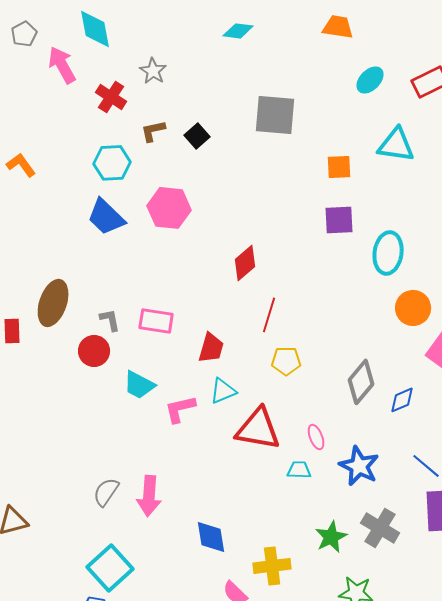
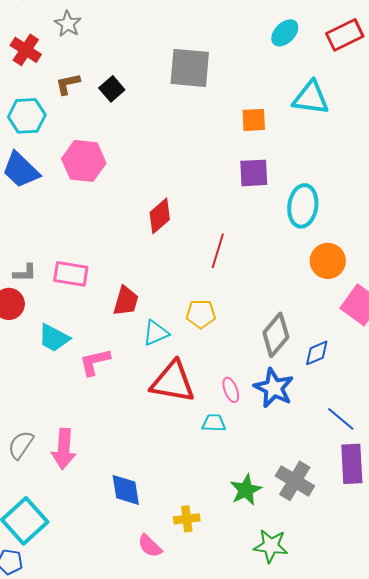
red line: (269, 315) -> (218, 251), moved
gray L-shape: (110, 320) -> (25, 273), turned 100
cyan triangle: (223, 391) -> (156, 333), moved
blue star: (359, 466) -> (274, 388), moved
yellow cross: (272, 566) -> (187, 519), size x0.7

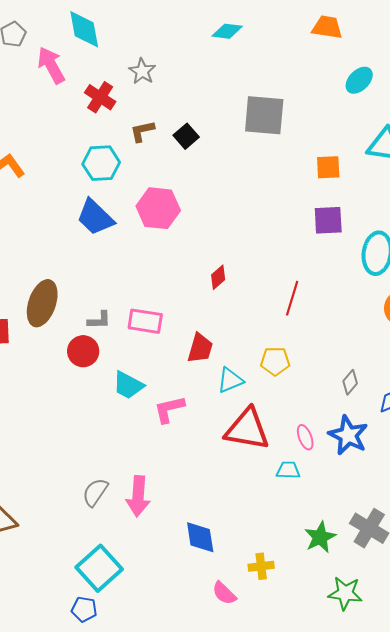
red diamond: (160, 216) -> (218, 277), moved, size x0.7
gray diamond: (276, 335) -> (350, 382), size x0.6

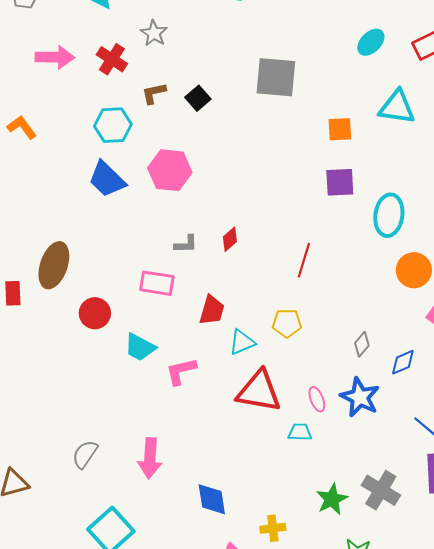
pink arrow: (51, 65) -> (55, 57), moved, turned 120
gray L-shape: (99, 320) -> (186, 244), moved
gray semicircle: (95, 492) -> (85, 454), moved

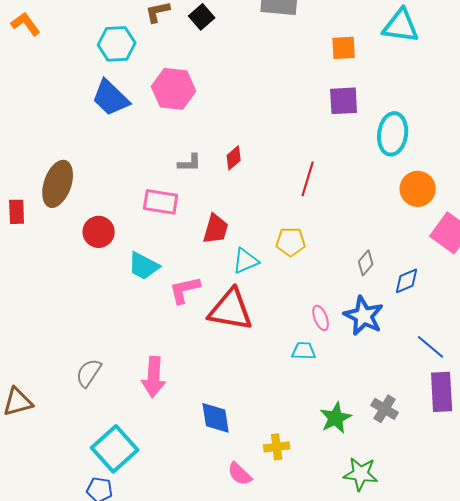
orange L-shape: (22, 127) -> (26, 24), moved
red triangle: (259, 391) -> (231, 310), moved
gray cross: (381, 490) -> (385, 409), size x0.7

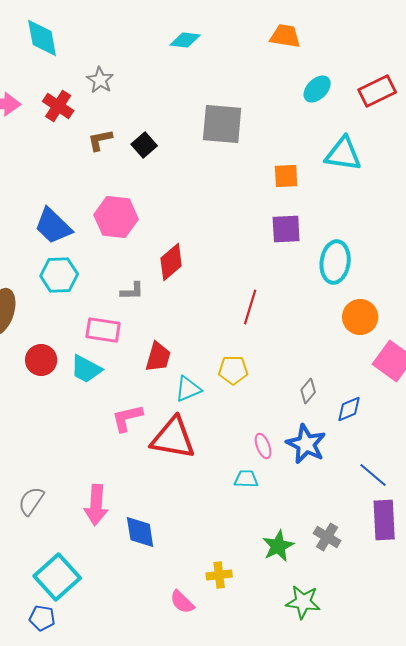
cyan hexagon: (117, 44) -> (59, 275), moved
red diamond: (234, 158) -> (171, 262), moved, size x1.5
cyan trapezoid: (144, 266) -> (86, 369), moved
blue diamond: (216, 418) -> (140, 532), moved

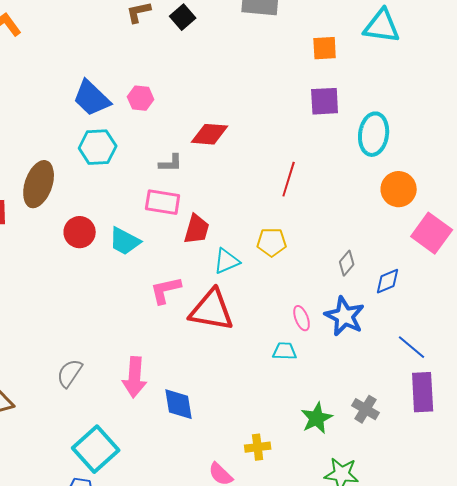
pink hexagon: (116, 217) -> (141, 98), moved, size x0.6
red diamond: (171, 262) -> (210, 134), turned 45
pink rectangle: (103, 330) -> (163, 202), moved

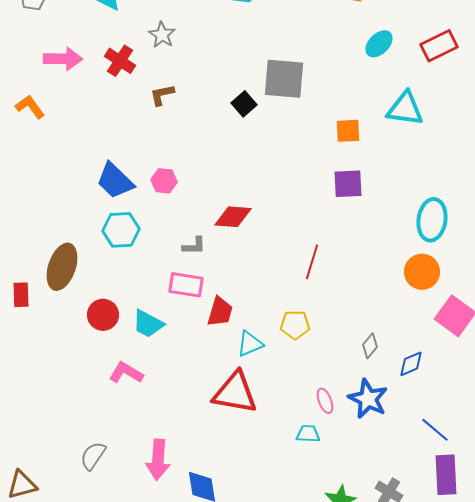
black square: (183, 17) -> (244, 104), moved
cyan ellipse: (374, 134) -> (432, 220), moved
pink L-shape: (166, 290) -> (126, 373), moved, turned 44

